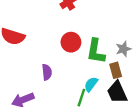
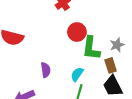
red circle: (71, 42) -> (77, 32), moved
cyan semicircle: (91, 84) -> (77, 74), moved

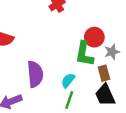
red circle: (77, 32) -> (94, 37), moved
purple semicircle: (46, 70) -> (35, 74), size x1.6

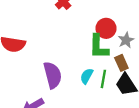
green line: (69, 100) -> (103, 79), moved

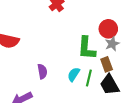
red circle: (106, 28) -> (108, 29), moved
purple semicircle: (53, 75) -> (42, 71), size x0.6

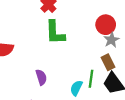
green L-shape: (87, 48) -> (55, 33), moved
cyan semicircle: (74, 74) -> (76, 88), moved

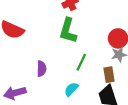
green line: (91, 79) -> (81, 62), moved

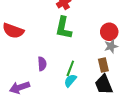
green line: (81, 62) -> (70, 68), moved

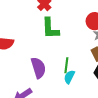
purple semicircle: (42, 64) -> (38, 68), size x1.5

